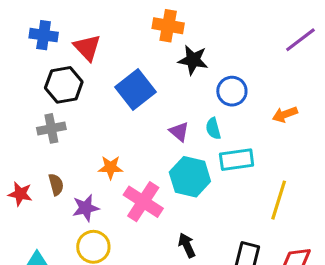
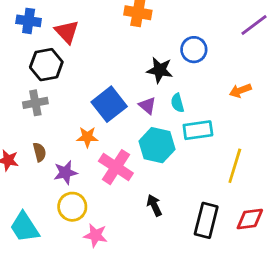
black star: (193, 60) -> (160, 70), moved
blue square: (135, 90) -> (109, 104), moved
blue circle: (232, 91) -> (194, 50), moved

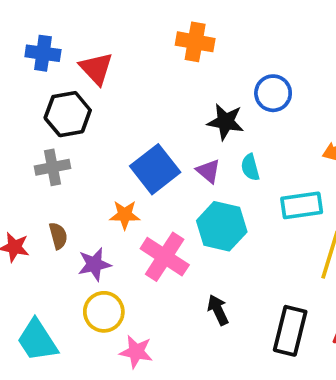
cyan rectangle: (198, 130) -> (302, 205), moved

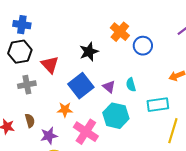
orange cross: (195, 42) -> (120, 32), moved, turned 30
red triangle: (96, 68) -> (50, 65), moved
black hexagon: (68, 114) -> (20, 52), moved
black star: (226, 122) -> (89, 52), moved, turned -30

